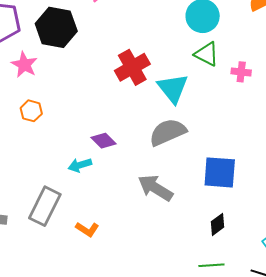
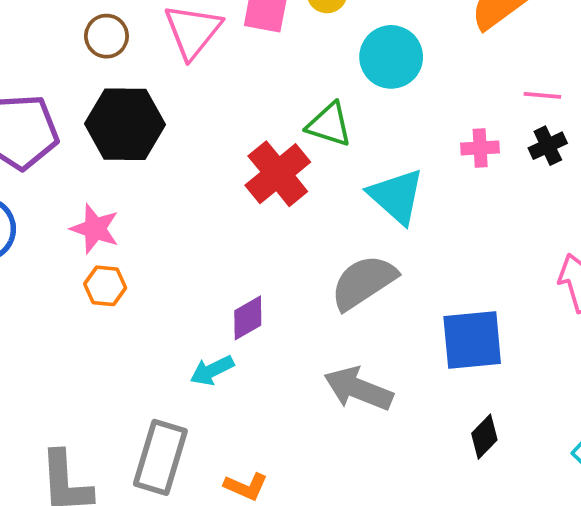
green triangle: (207, 54) -> (329, 125), moved
pink star: (24, 65) -> (95, 229), moved
cyan triangle: (173, 88) -> (396, 196), moved
purple diamond: (103, 141) -> (248, 318), turned -65

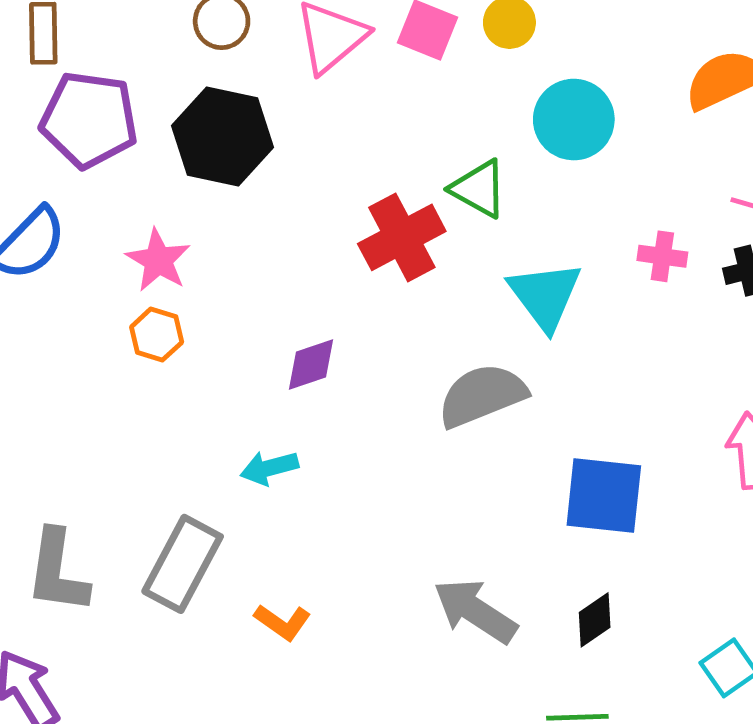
purple diamond: (248, 318) -> (311, 364), moved
gray arrow: (358, 389) -> (475, 611), moved

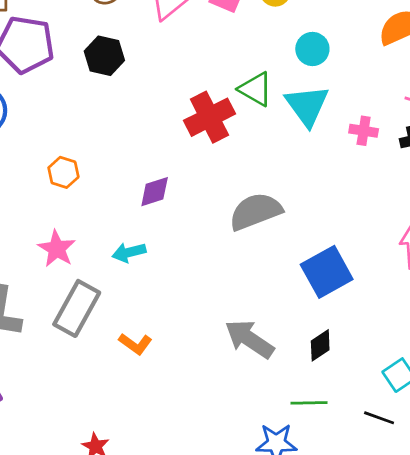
cyan circle: (574, 120) -> (312, 49), size x0.7
black hexagon: (223, 137) -> (104, 56), size x0.7
pink star: (158, 260) -> (57, 249), moved
cyan triangle: (545, 296) -> (307, 106), moved
blue square: (604, 496) -> (327, 272), turned -36

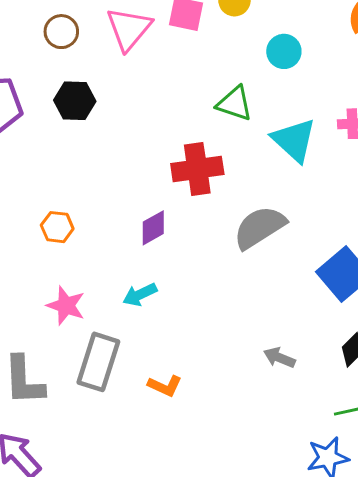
cyan triangle: (307, 106) -> (294, 140), moved
red cross: (210, 117) -> (197, 169), moved, turned 30
gray arrow: (249, 339) -> (279, 358), size x0.6

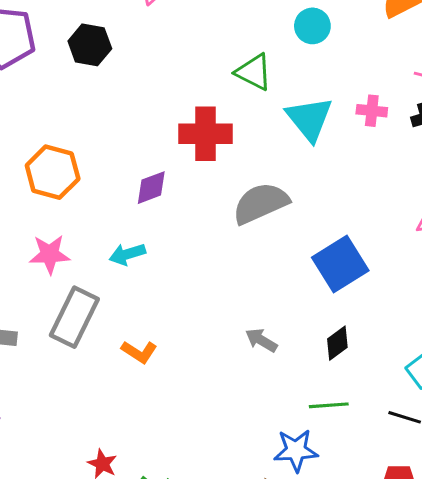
orange hexagon: (57, 227) -> (53, 172), size x1.6
pink star: (66, 306) -> (50, 254), turned -30

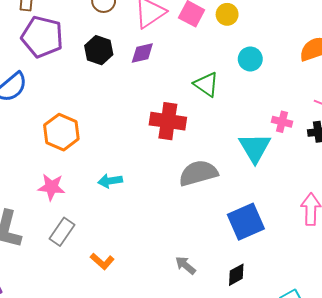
cyan triangle: (309, 119) -> (255, 148), moved
purple diamond: (151, 188) -> (142, 53), moved
cyan arrow: (127, 254) -> (110, 181), moved
gray rectangle: (74, 317) -> (62, 232), size x0.7

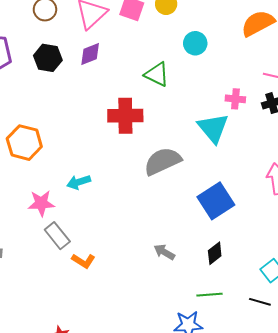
pink star: (51, 187) -> (41, 203), moved
gray rectangle: (62, 232) -> (57, 236), moved, turned -64

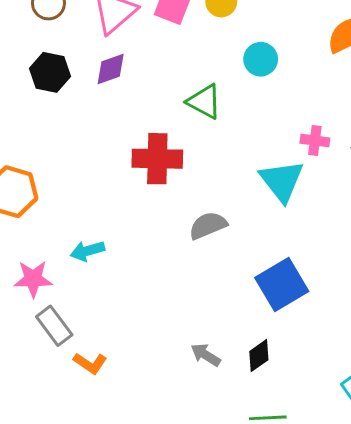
gray semicircle: (163, 161) -> (208, 225), size x0.7
black diamond: (215, 253) -> (259, 356), moved

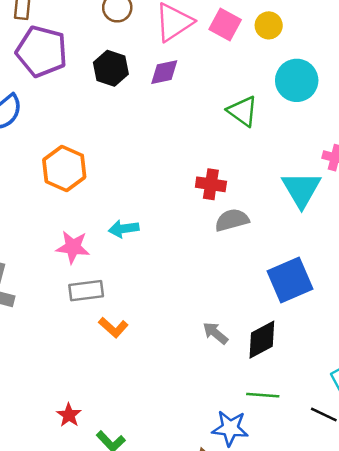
cyan circle: (261, 59) -> (297, 80), size x1.4
red cross: (157, 159) -> (211, 184), moved, size x0.7
gray rectangle: (54, 326) -> (86, 291), turned -68
black diamond: (259, 356) -> (262, 340), size x1.4

